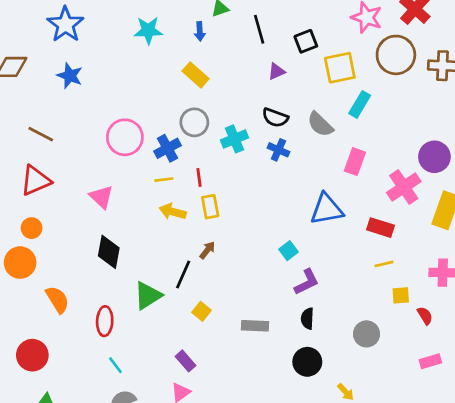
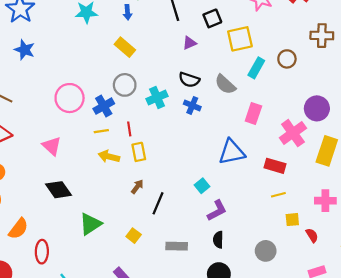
brown circle: (396, 55) -> (287, 59), moved, size x0.6
black diamond: (109, 252) -> (59, 190), turned -44
black line: (183, 275) -> (158, 203), moved
orange semicircle: (57, 300) -> (18, 229), turned 70
red ellipse: (105, 321) -> (42, 252), moved

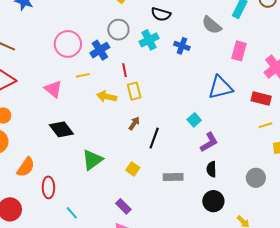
black semicircle: (189, 80) -> (161, 14), moved
yellow line: (101, 131) -> (83, 75), moved

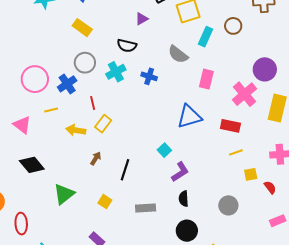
yellow rectangle: (134, 91) -> (103, 124), turned 54
brown arrow: (134, 123) -> (96, 158), moved

